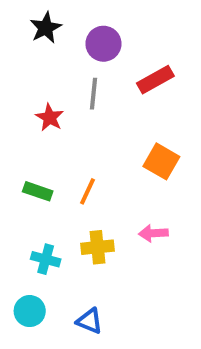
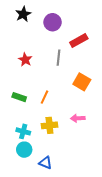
gray line: (94, 94) -> (59, 58), moved
cyan circle: (30, 311) -> (24, 150), moved

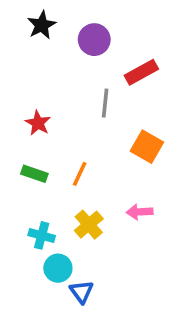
red star: (25, 60) -> (38, 123), moved
yellow cross: (49, 125) -> (89, 225), turned -35
cyan circle: (24, 150) -> (58, 268), moved
blue triangle: (45, 163) -> (82, 292), turned 32

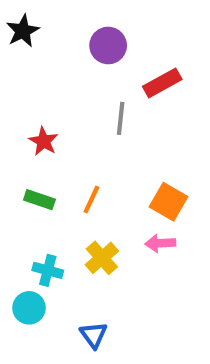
black star: (42, 25) -> (23, 31), moved
orange square: (147, 147) -> (169, 202), moved
cyan circle: (58, 268) -> (29, 308), moved

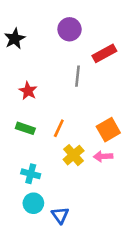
black star: (23, 31) -> (15, 39), moved
orange square: (169, 202) -> (108, 130), turned 30
yellow cross: (102, 258) -> (74, 155), moved
cyan circle: (29, 308) -> (33, 203), moved

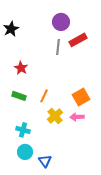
purple circle: (70, 29) -> (61, 22), moved
gray line: (78, 76) -> (58, 47), moved

